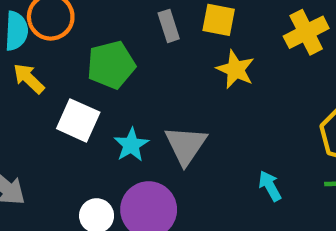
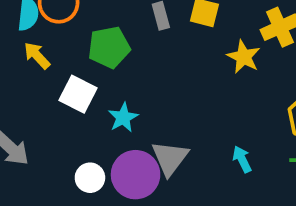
yellow star: (235, 69) -> (244, 57), moved
gray triangle: (186, 145) -> (170, 158), moved

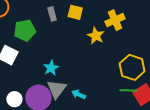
cyan star: (123, 118) -> (51, 68), moved
cyan arrow: (242, 159) -> (79, 94), moved, turned -40

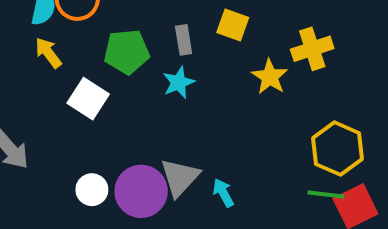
gray rectangle: (52, 14) -> (184, 40), moved
cyan star: (51, 68) -> (179, 83), moved
cyan arrow: (79, 94) -> (223, 193), turned 32

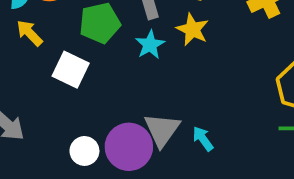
yellow star: (270, 77) -> (192, 29), moved

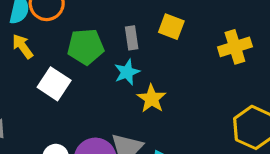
yellow star: (192, 29) -> (152, 99), moved

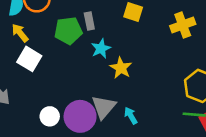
gray rectangle: (132, 38) -> (89, 21), moved
white square: (54, 84) -> (29, 59), moved

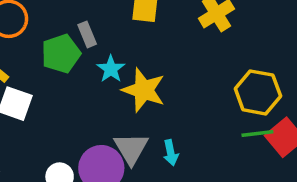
yellow star: (121, 68) -> (144, 90), size x1.4
cyan arrow: (131, 116) -> (171, 153), turned -150

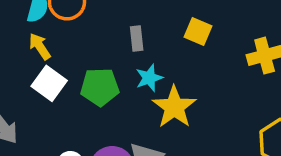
green pentagon: (61, 54) -> (100, 87), moved

